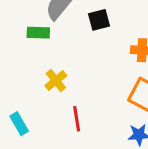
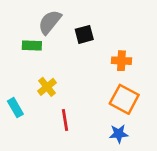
cyan rectangle: (19, 124) -> (15, 108), moved

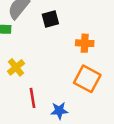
blue star: (119, 134) -> (59, 111), moved

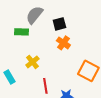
orange cross: (85, 43) -> (63, 43), moved, turned 32

